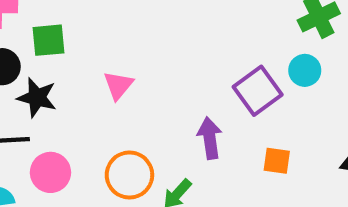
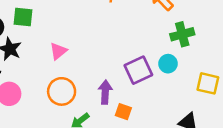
orange square: (277, 161) -> (123, 112), moved
orange circle: (129, 175) -> (62, 91), moved

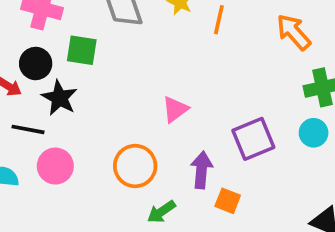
pink triangle: (58, 51) -> (175, 109), moved
cyan circle: (168, 64) -> (314, 133), moved

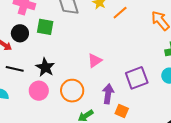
orange line: (219, 20) -> (120, 13), turned 35
black star: (59, 98) -> (45, 67), moved
pink circle: (55, 166) -> (39, 91), moved

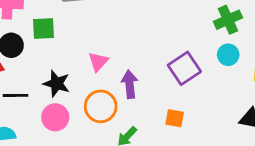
pink triangle: (95, 61) -> (98, 62), moved
purple arrow: (108, 94) -> (130, 84), moved

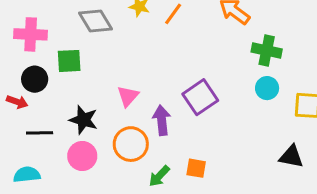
green cross: (228, 20) -> (267, 51), turned 36
purple square: (184, 68) -> (200, 97), moved
orange square: (175, 118) -> (196, 168), moved

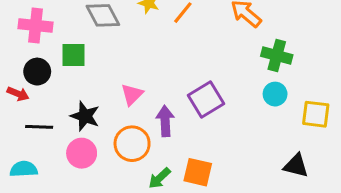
orange square: (196, 168) -> (198, 172), size x1.4

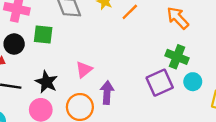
green cross: (277, 55) -> (177, 57), moved
purple square: (206, 100) -> (160, 83), moved

